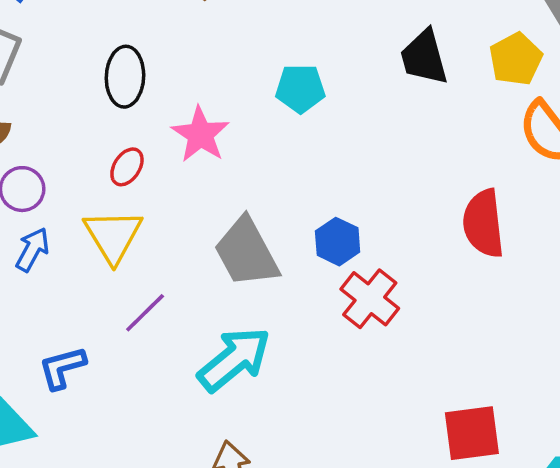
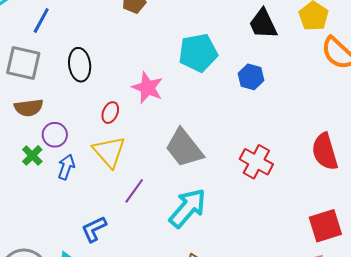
black ellipse: (125, 77) -> (80, 65), moved
cyan pentagon: (300, 88) -> (198, 53), size x1.4
red semicircle: (483, 223) -> (325, 152), moved
blue hexagon: (338, 242) -> (251, 77), moved

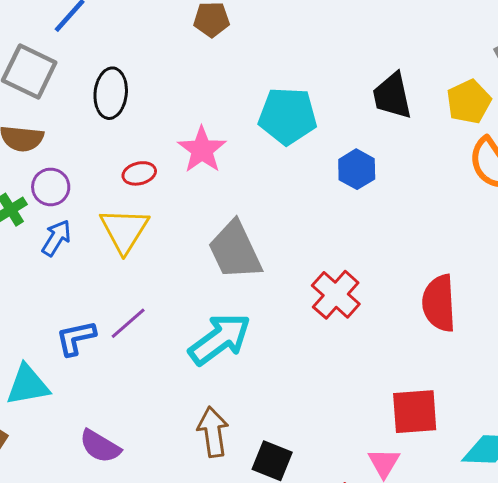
red ellipse: (110, 113) -> (139, 173), turned 40
purple line: (134, 191) -> (128, 323), moved

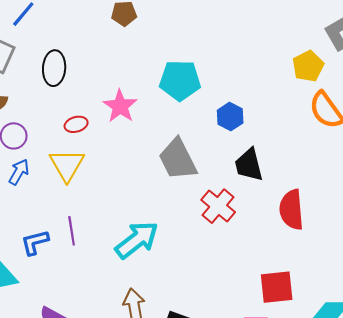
black trapezoid: (392, 96) -> (249, 165), moved
gray trapezoid: (235, 250) -> (178, 159), moved
purple line: (128, 323) -> (72, 231), turned -56

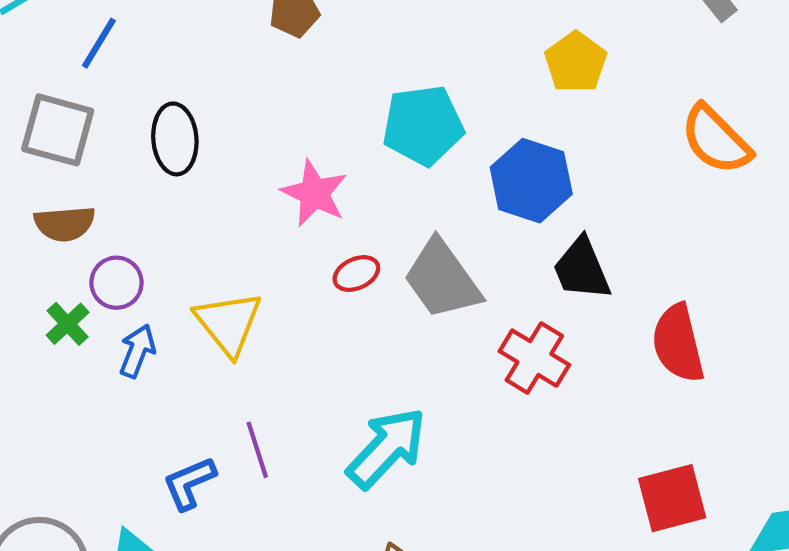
yellow pentagon: (308, 66) -> (576, 62), moved
blue hexagon: (230, 117) -> (531, 181), size x1.5
red ellipse: (76, 124) -> (356, 273), moved

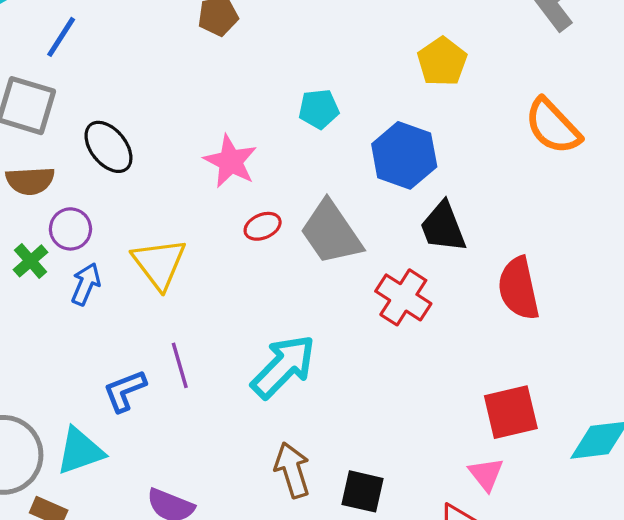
cyan pentagon: (423, 125) -> (319, 109), size x0.6
black ellipse: (175, 139) -> (108, 147), moved, turned -36

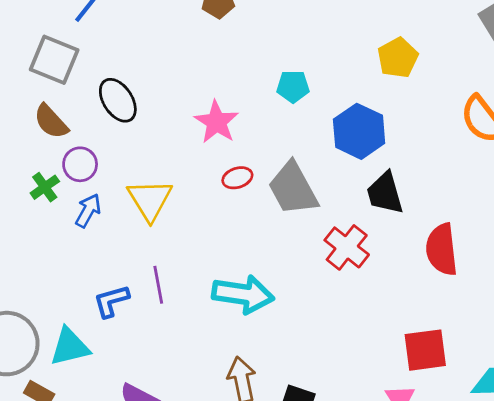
brown semicircle: (30, 181) -> (51, 122), turned 45
cyan arrow: (283, 367) -> (243, 294), turned 48

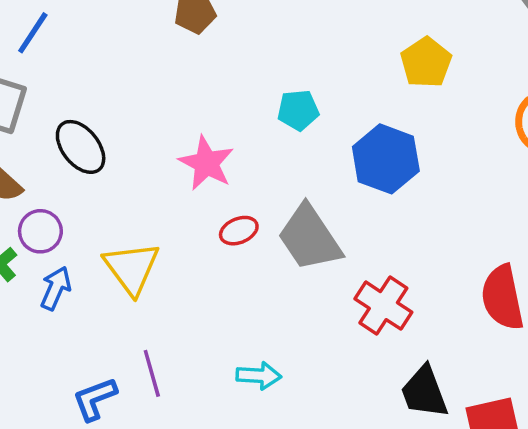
black trapezoid: (385, 193) -> (424, 392), moved
cyan arrow: (243, 294) -> (259, 376), size x0.6

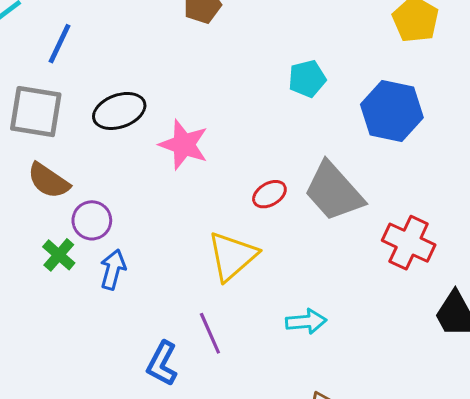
black ellipse: (81, 147) -> (119, 111), moved, turned -63
pink star: (206, 163) -> (184, 145), moved
yellow triangle: (132, 268) -> (232, 256), moved, turned 34
blue L-shape: (95, 399) -> (162, 364), turned -33

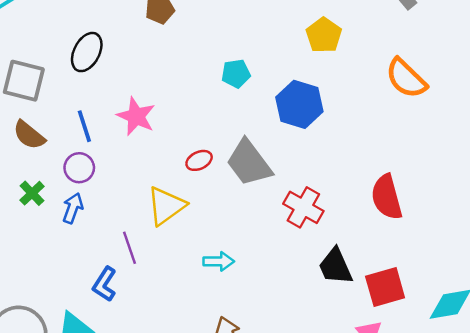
blue line: (59, 44) -> (84, 126), moved, turned -48
black ellipse: (119, 111) -> (87, 52), moved, turned -48
purple circle: (92, 220) -> (79, 168), moved
purple line: (210, 333) -> (129, 248), moved

